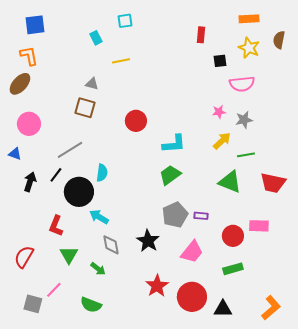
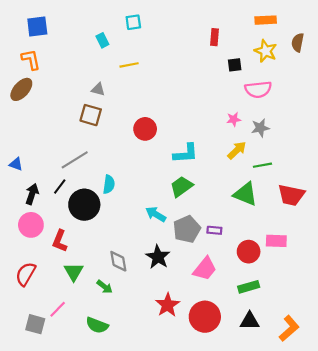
pink circle: (29, 124) -> (31, 225), moved
cyan arrow: (99, 217) -> (156, 214), moved
black triangle: (223, 309) -> (250, 321), moved

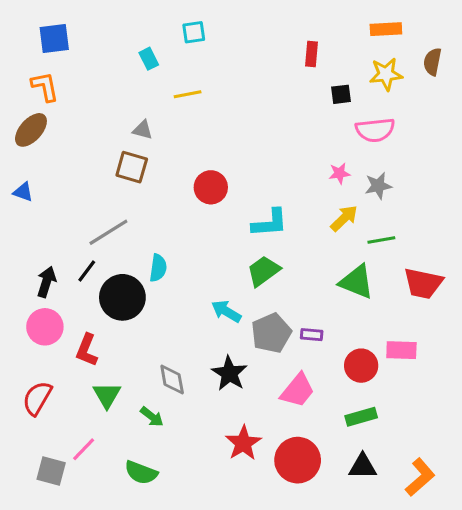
yellow star: (266, 51) -> (386, 74), turned -30
blue triangle: (16, 164) -> (23, 192), moved

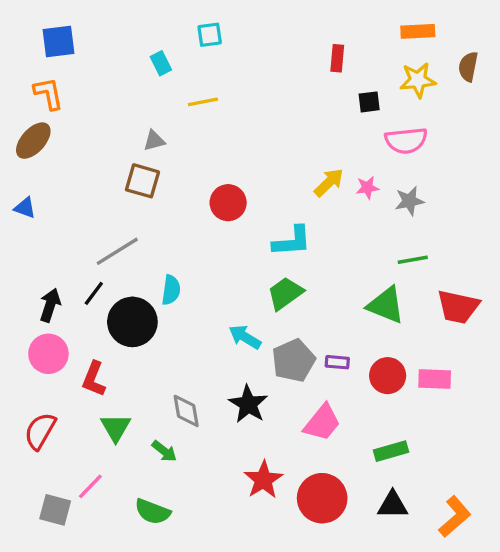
gray triangle: (143, 130) -> (154, 141), turned -30
yellow arrow: (344, 218) -> (329, 183), moved
red circle: (361, 366) -> (388, 376), moved

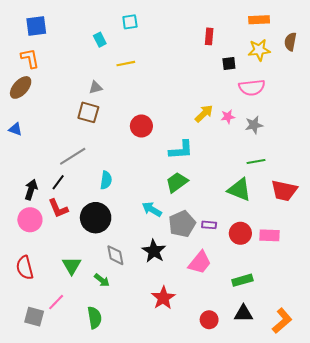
black circle: (132, 322) -> (96, 218), moved
red L-shape: (94, 379) -> (58, 208), moved, turned -45
red semicircle: (40, 431) -> (25, 268), turned -45
red circle: (322, 498) -> (209, 320), moved, size x0.6
green semicircle: (153, 512) -> (95, 318), turned -120

